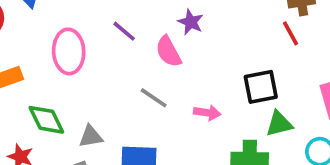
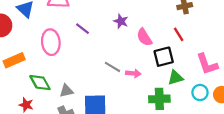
red line: (290, 33) -> (179, 34), moved
pink semicircle: (168, 52) -> (144, 37), moved
gray line: (154, 98) -> (112, 67), moved

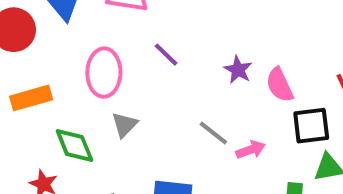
purple star: (121, 21) -> (238, 70), moved
pink arrow: (133, 73) -> (251, 150), turned -32
gray triangle: (66, 91) -> (125, 125), moved, turned -40

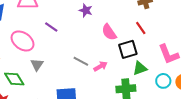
purple star: (238, 70) -> (86, 10), moved
pink ellipse: (104, 73) -> (23, 41), turned -45

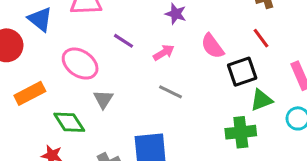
pink arrow: (100, 66) -> (164, 53), moved

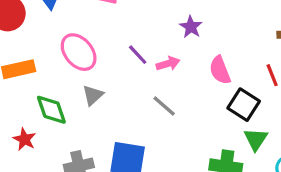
purple line: (124, 41) -> (138, 55), moved
black square: (242, 72) -> (244, 105), turned 36
green triangle: (261, 100) -> (256, 139), turned -50

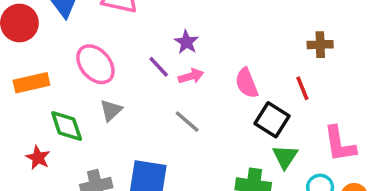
purple star: (191, 27) -> (186, 42), moved

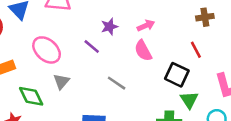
purple star: (186, 42) -> (109, 27), turned 30
pink arrow: (191, 76) -> (146, 26), moved
pink semicircle: (247, 83) -> (143, 51), moved

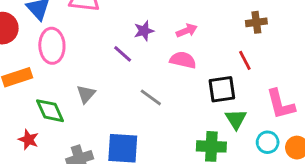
pink ellipse: (47, 50) -> (52, 46), moved, turned 44
pink semicircle: (143, 51) -> (183, 60), turned 130
black square: (177, 75) -> (222, 89), turned -35

